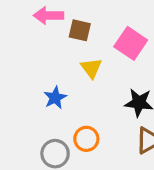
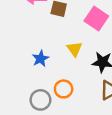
yellow triangle: (91, 68) -> (74, 49), moved

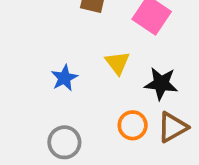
orange circle: (64, 89) -> (133, 125), moved

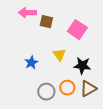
gray circle: (64, 142) -> (46, 92), moved

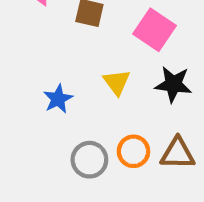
black star: (82, 66) -> (173, 84), moved
brown triangle: (88, 89) -> (178, 153), turned 30

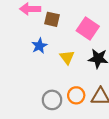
blue star: (58, 99) -> (39, 46), moved

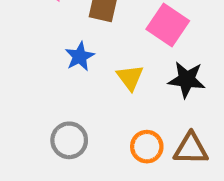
gray circle: (52, 100) -> (69, 140), moved

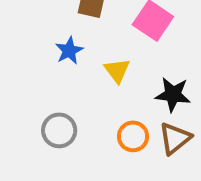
black star: (187, 80) -> (173, 95), moved
brown triangle: (191, 149) -> (175, 138), turned -40

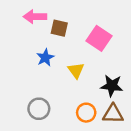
brown triangle: (175, 138) -> (113, 114), turned 40

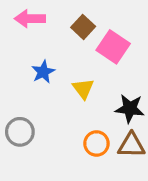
brown square: (59, 28) -> (83, 27), moved, turned 30
gray circle: (39, 109) -> (20, 132), moved

